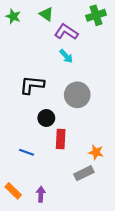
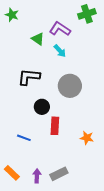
green triangle: (46, 14) -> (38, 39), moved
gray rectangle: (84, 173) -> (59, 174), moved

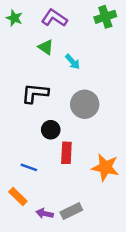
purple L-shape: (60, 29) -> (54, 18), moved
orange star: (87, 138) -> (105, 167), size x1.6
orange rectangle: (12, 173) -> (18, 197), moved
purple arrow: (37, 176) -> (45, 214), turned -80

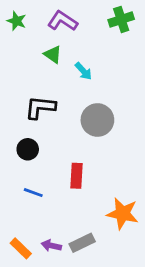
black circle: (51, 130) -> (28, 149), moved
orange star: (105, 167) -> (123, 213), moved
orange rectangle: (18, 197) -> (21, 248), moved

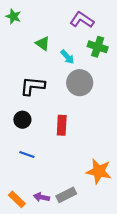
green cross: (121, 20) -> (98, 47), moved, turned 36
purple L-shape: (63, 21) -> (82, 20), moved
gray circle: (97, 120) -> (80, 83), moved
red rectangle: (77, 176) -> (62, 125), moved

